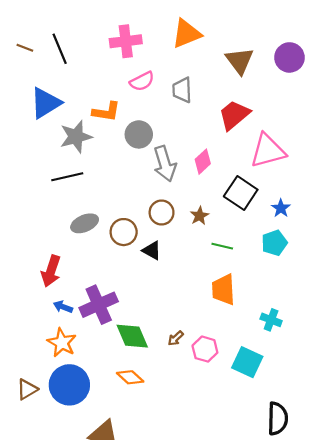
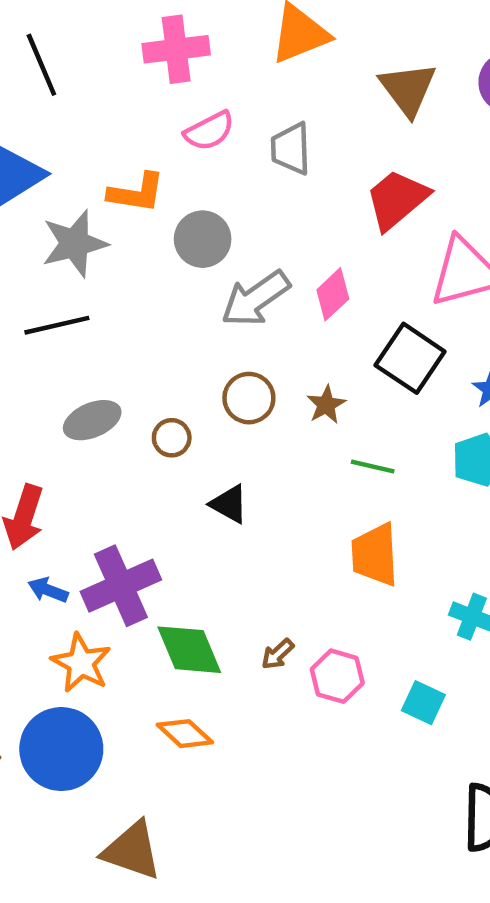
gray arrow: (165, 164) -> (256, 299), turned 72
brown circle: (124, 232) -> (172, 438), size x0.7
black triangle: (152, 250) -> (229, 504), moved
orange star: (62, 343) -> (81, 663), moved
cyan square: (247, 362) -> (423, 703), size x0.7

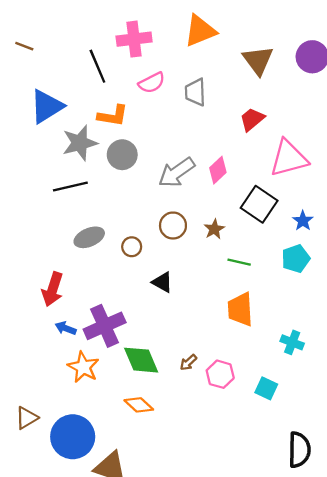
black line: (41, 65) -> (97, 66), moved
red trapezoid: (397, 199) -> (252, 119), size x0.7
gray circle: (203, 239) -> (122, 155), moved
blue circle: (61, 749) -> (73, 437), moved

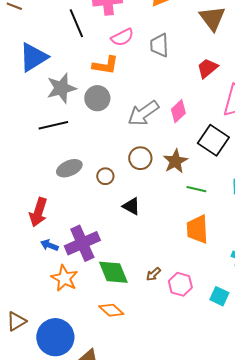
orange L-shape: (113, 116) -> (105, 65), moved
brown star: (214, 229) -> (175, 161), size x1.4

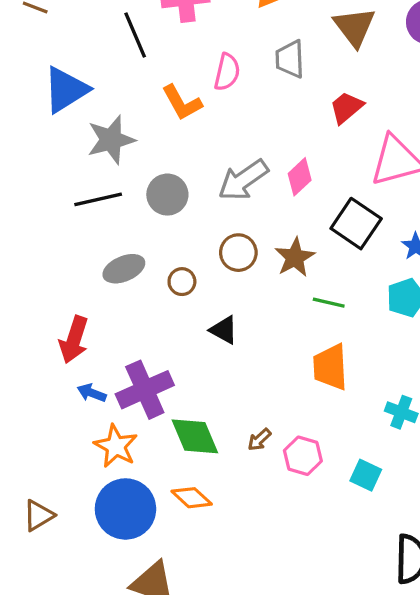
pink semicircle: (122, 37) -> (227, 72), moved, turned -50
gray trapezoid: (159, 45) -> (290, 59), moved
orange L-shape: (105, 65) -> (182, 103), turned 52
gray circle: (97, 98) -> (167, 195), moved
blue circle: (55, 337) -> (125, 509), moved

